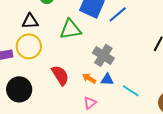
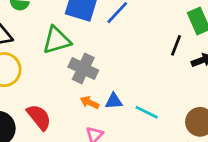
gray cross: (103, 55) -> (83, 69), moved
red semicircle: (60, 75) -> (39, 117), moved

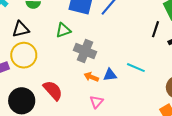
green triangle: (57, 40) -> (63, 30), size x0.7
cyan line: (147, 112) -> (136, 68), moved

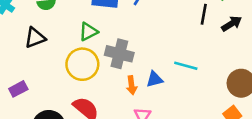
yellow circle: (24, 55) -> (82, 64), moved
orange arrow: (91, 77) -> (132, 85), turned -112

